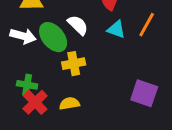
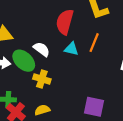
yellow cross: (74, 64) -> (42, 79), turned 35
purple square: (144, 93) -> (94, 107), moved

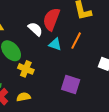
white semicircle: (42, 49) -> (35, 29), moved
purple square: (94, 107) -> (71, 84), moved

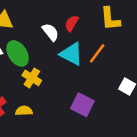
red semicircle: (51, 19) -> (72, 23), size x0.6
cyan triangle: (55, 44) -> (71, 54), size x1.5

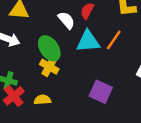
green ellipse: (18, 53) -> (49, 48), moved
cyan triangle: (71, 54) -> (88, 41), turned -30

